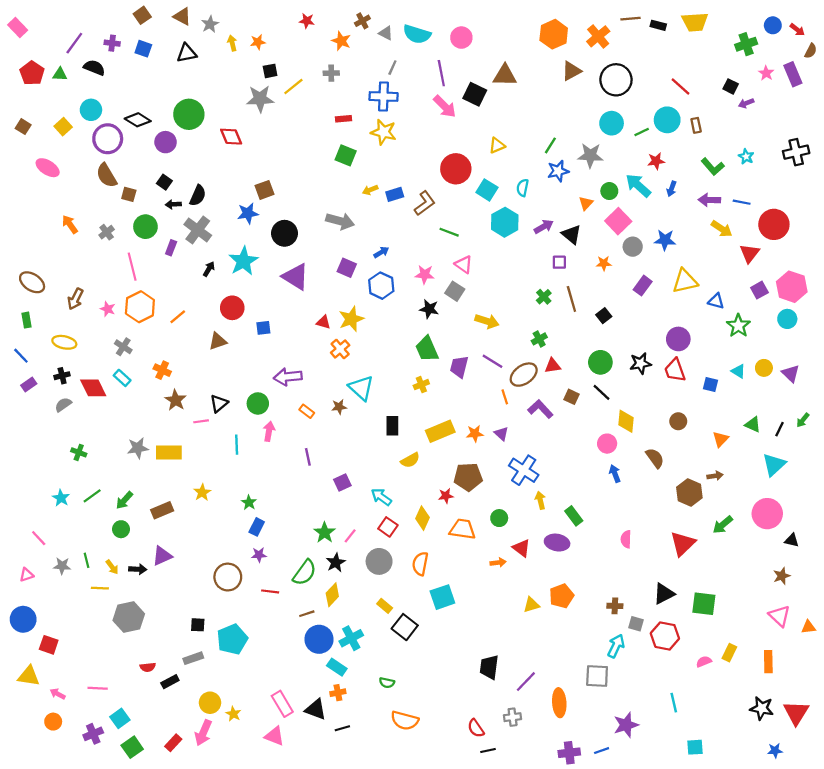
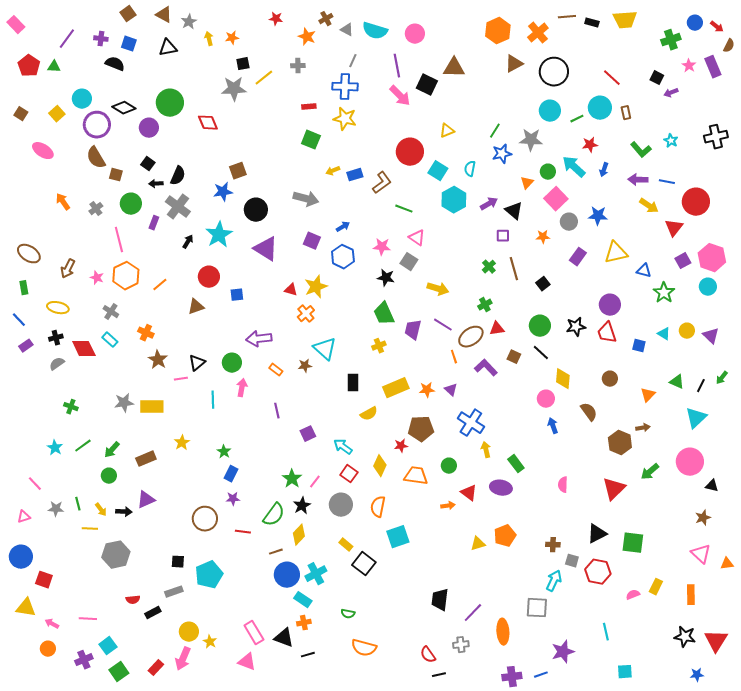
black semicircle: (94, 68) -> (115, 64), moved

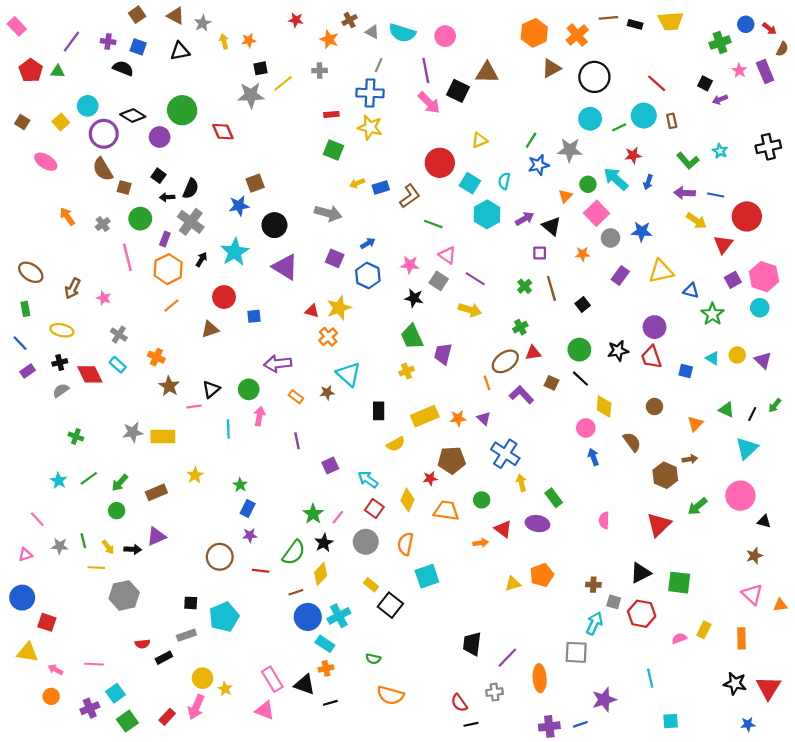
orange hexagon: (126, 276) -> (168, 269), moved
purple line: (443, 325) -> (475, 279), moved

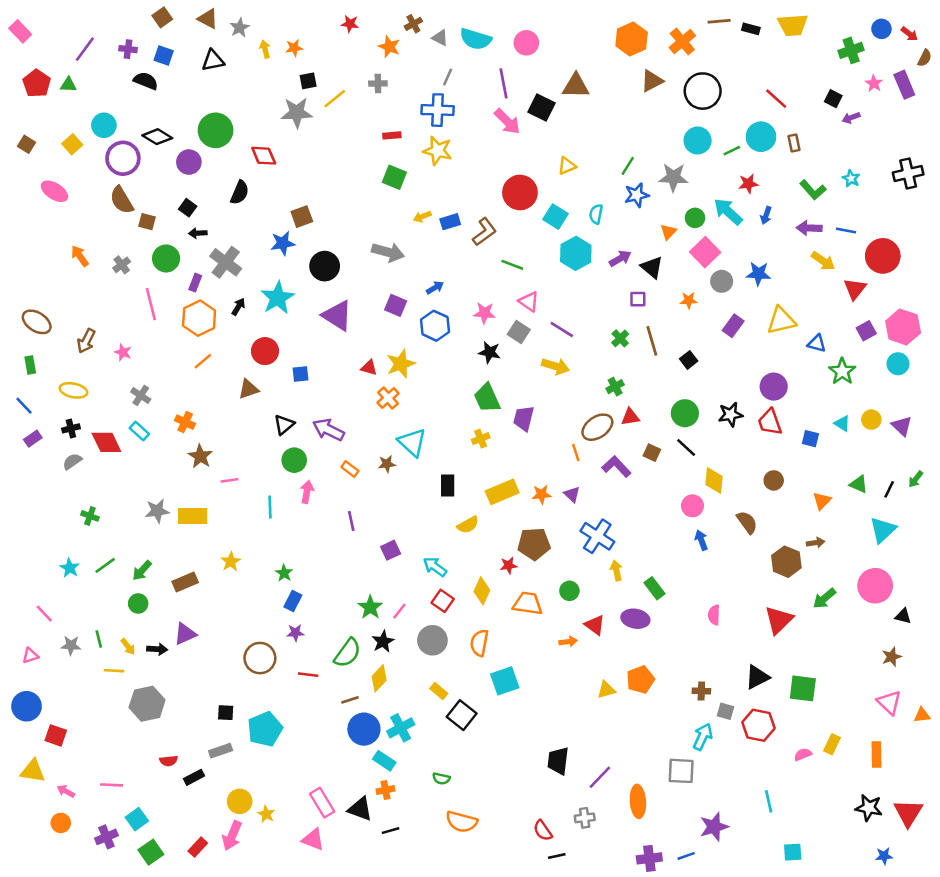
black semicircle: (191, 189) -> (240, 192), moved
purple arrow: (278, 364) -> (328, 430), turned 32
black triangle: (211, 389) -> (284, 425), moved

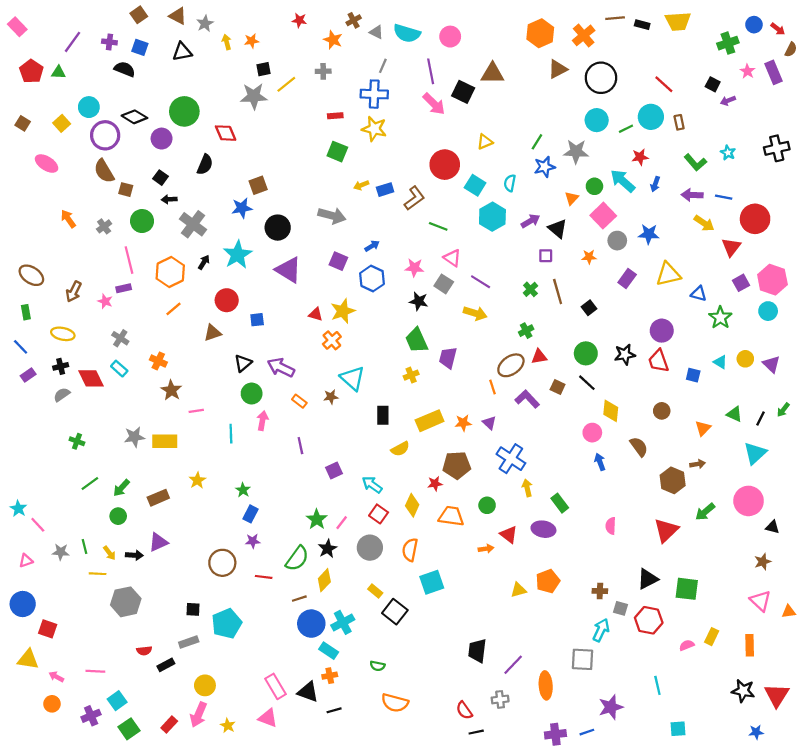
purple rectangle: (195, 283) -> (124, 288), moved, turned 56
cyan star: (70, 568) -> (18, 509), moved
yellow star: (266, 814) -> (228, 726), moved

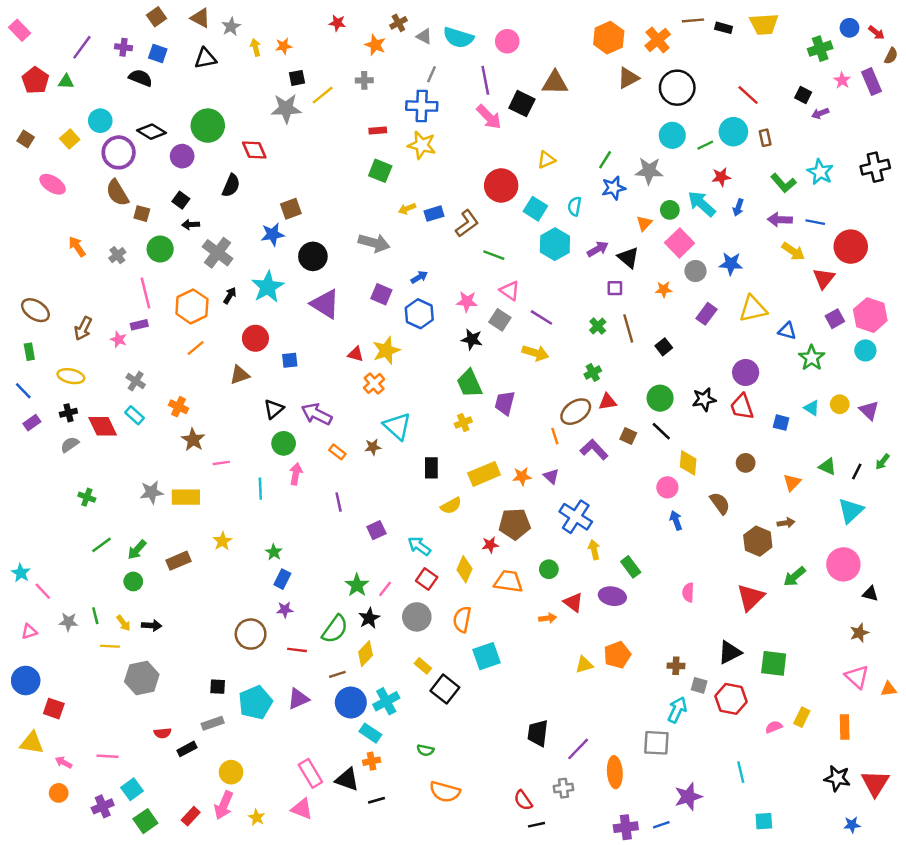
cyan star: (728, 153) -> (820, 172), size x1.5
purple triangle: (158, 542) -> (298, 699), moved

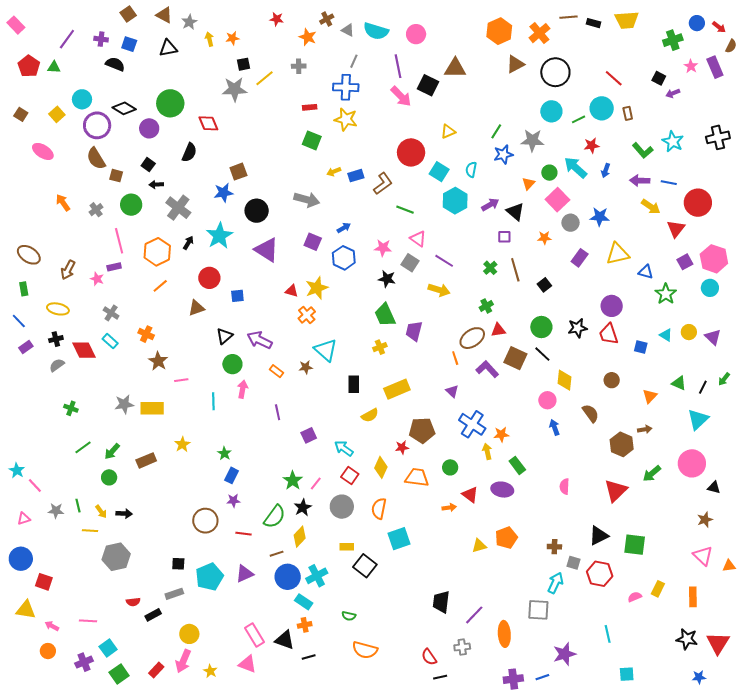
brown square: (628, 436) -> (515, 358), size x1.6
orange star: (522, 476) -> (501, 434), moved
yellow rectangle: (423, 666) -> (347, 547), turned -40

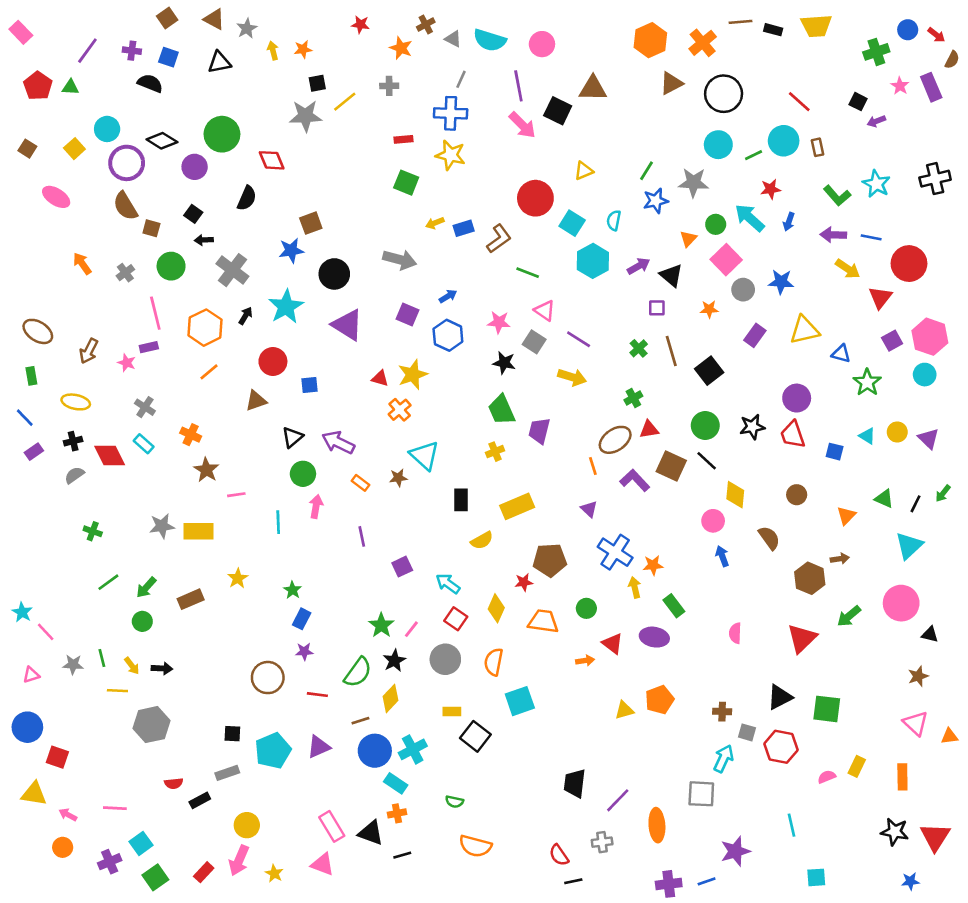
black square: (544, 285) -> (709, 371), size x1.5

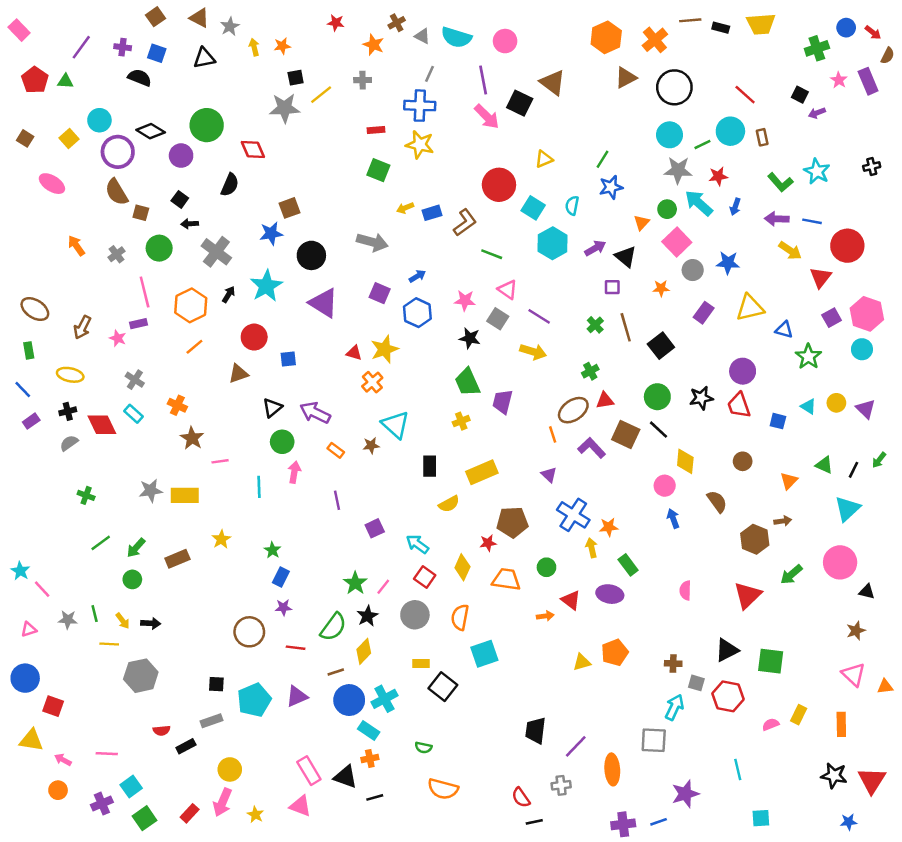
brown triangle: (593, 88) -> (553, 82), turned 36
black cross: (935, 179) -> (872, 167), size x0.6
gray star: (693, 183) -> (678, 170), moved

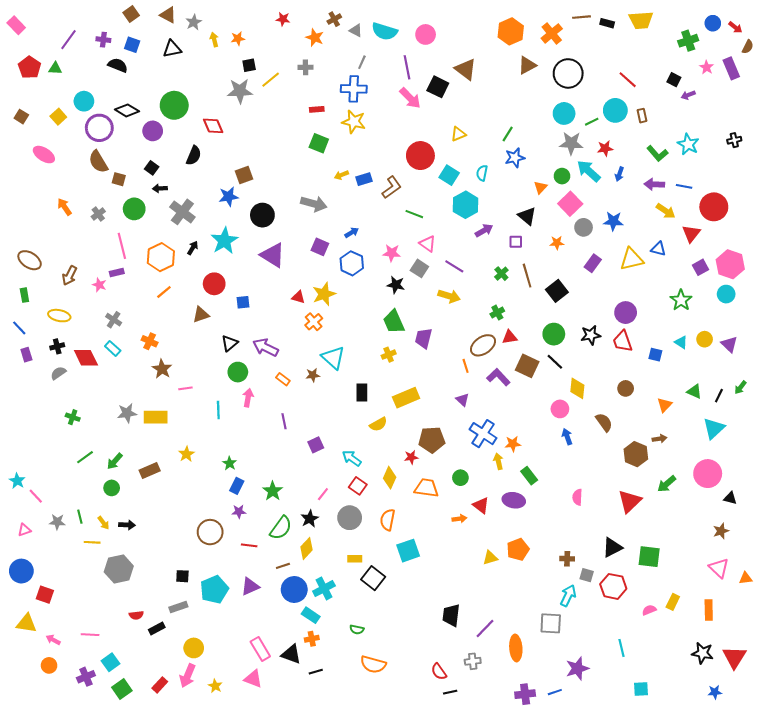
purple arrow: (595, 248) -> (484, 230), moved
blue triangle: (784, 330) -> (658, 249), moved
purple rectangle: (31, 421) -> (26, 355), turned -72
green star: (355, 583) -> (273, 491), moved

